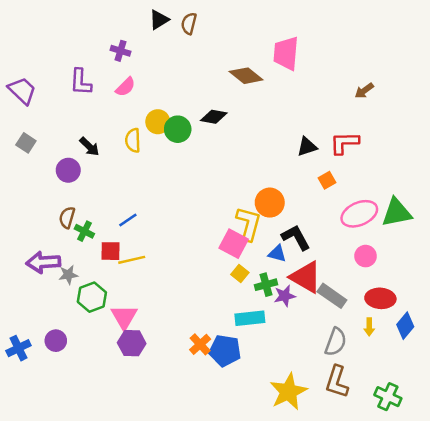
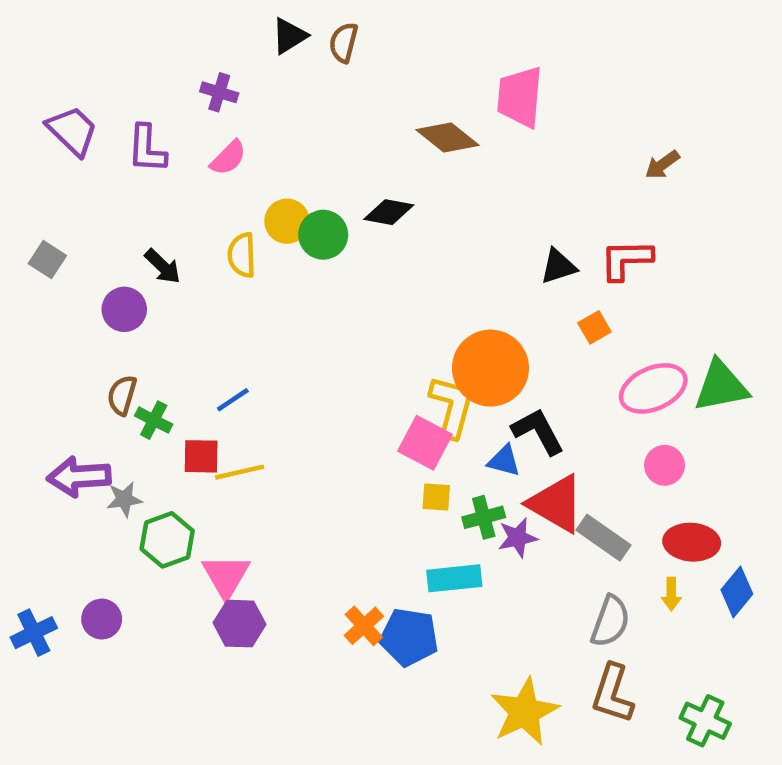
purple trapezoid: (22, 91) -> (72, 131), moved
orange circle: (270, 203) -> (490, 368), size x1.4
yellow square: (240, 273) -> (436, 497), turned -35

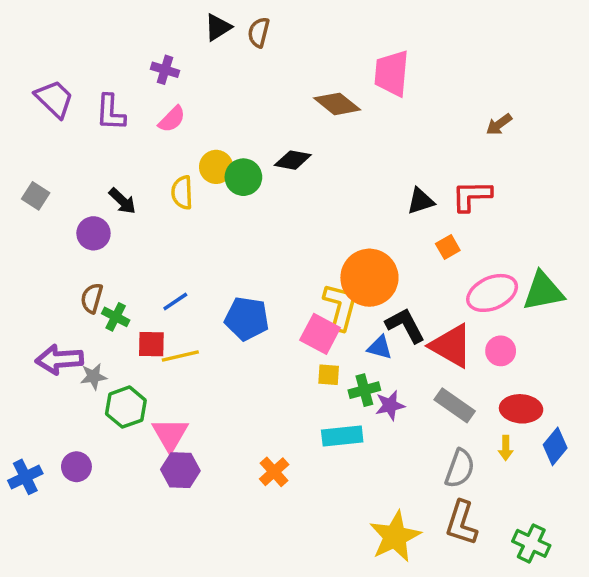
red triangle: (556, 504) -> (451, 346), moved
blue pentagon: (409, 637) -> (247, 319), moved

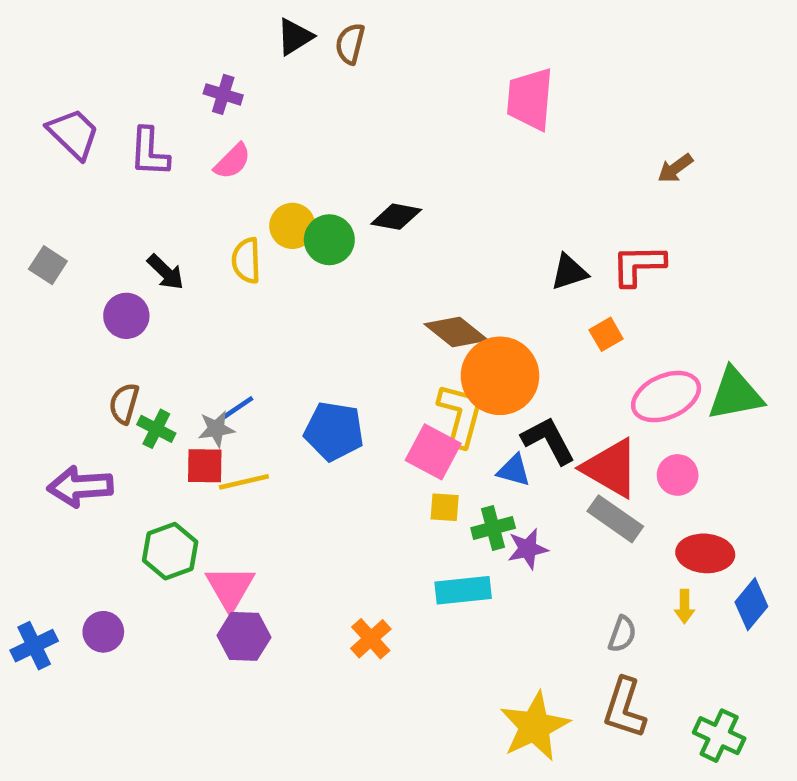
brown diamond: (337, 104) -> (456, 332), moved
gray star: (93, 376) -> (216, 429), moved
gray rectangle: (455, 405) -> (615, 519), moved
gray semicircle: (460, 468) -> (622, 634), size x0.7

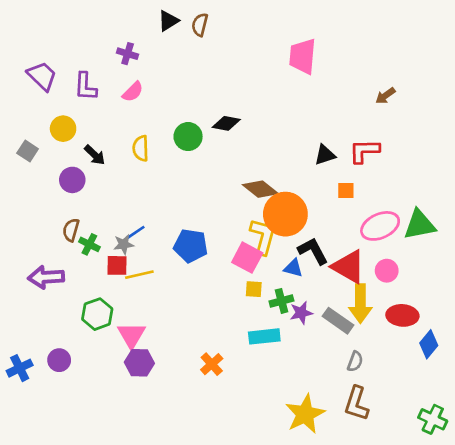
yellow circle: (292, 226) -> (63, 129), moved
orange square: (606, 334) -> (346, 190), turned 30
gray rectangle: (615, 519) -> (338, 321), moved
yellow arrow: (684, 606) -> (360, 304), moved, size x2.0
green cross: (719, 736) -> (433, 419), moved

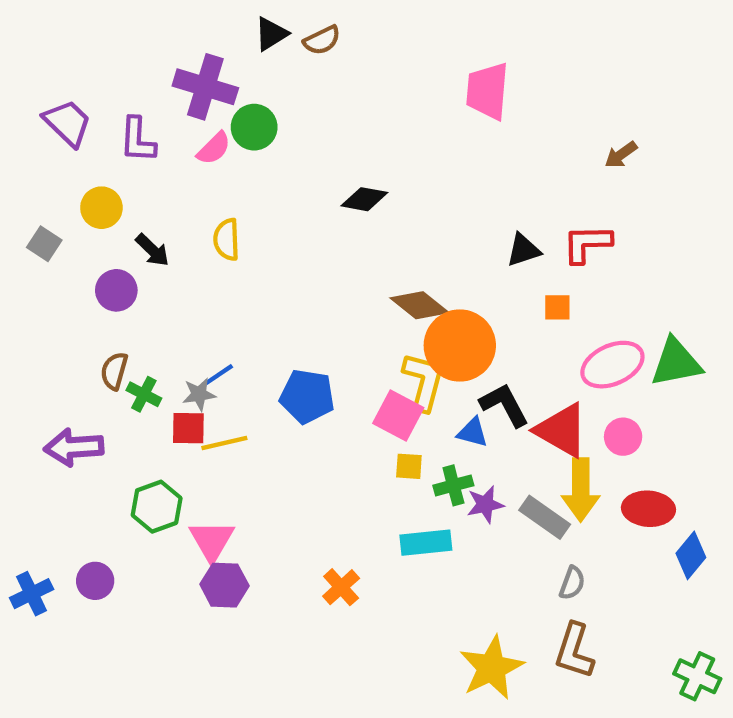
brown semicircle: (200, 25) -> (322, 40), turned -130
purple cross: (128, 54) -> (205, 87), size x1.8
green circle: (188, 137) -> (254, 127), moved

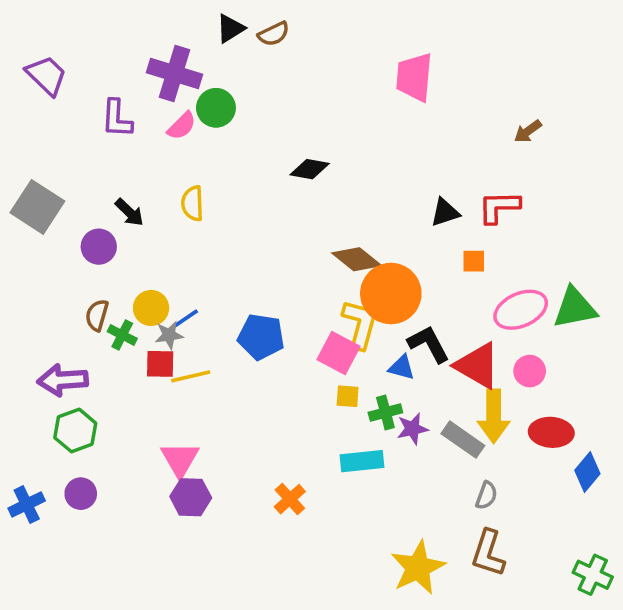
purple trapezoid: (68, 123) -> (46, 75), moved
yellow circle: (101, 208) -> (151, 308), moved
gray square: (44, 244) -> (37, 207), size x1.8
green hexagon: (157, 507) -> (75, 431), moved

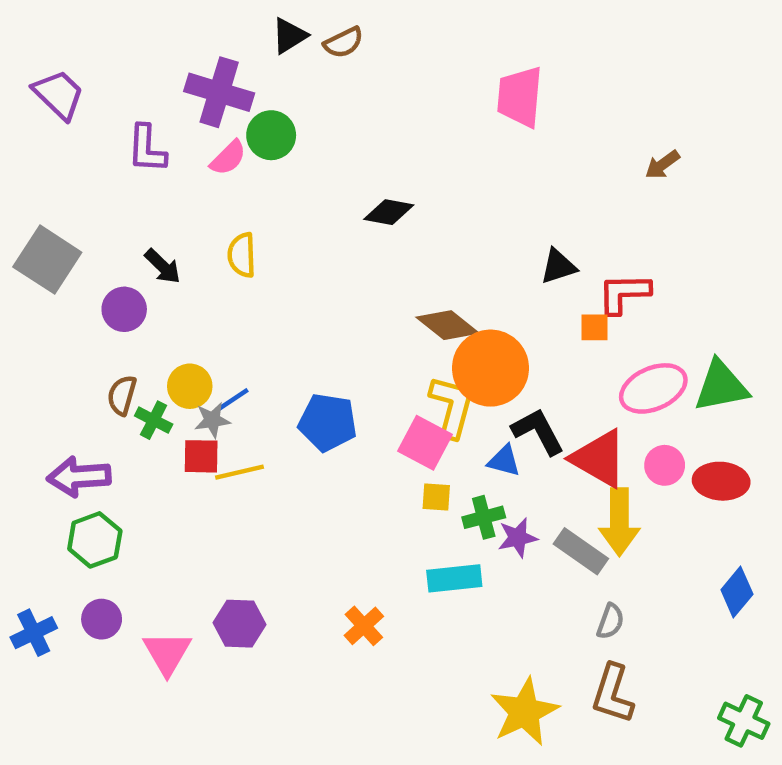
red L-shape: (499, 207) -> (624, 293), moved
red ellipse: (551, 432) -> (721, 481), moved
pink triangle: (180, 459) -> (167, 653), moved

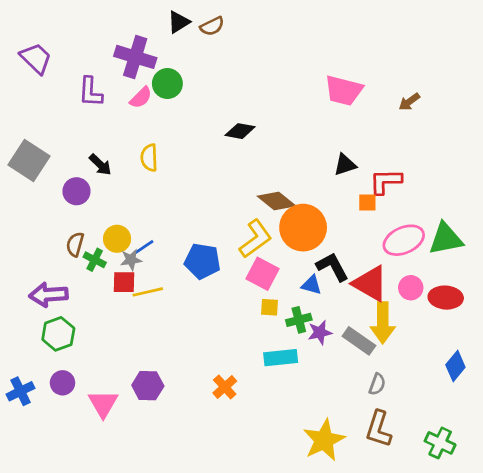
pink trapezoid: (520, 97) -> (344, 91), moved, turned -81
yellow L-shape: (452, 407) -> (255, 239), moved, turned 39
green cross: (744, 721) -> (440, 443), moved

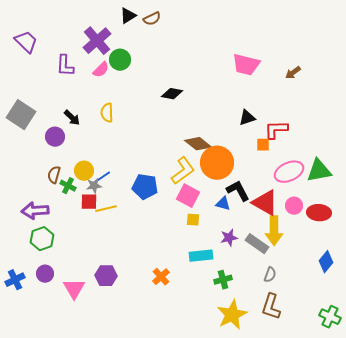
purple cross: (135, 57) -> (97, 41), turned 32
green cross: (299, 320) -> (223, 280), moved
green cross: (440, 443) -> (330, 317), moved

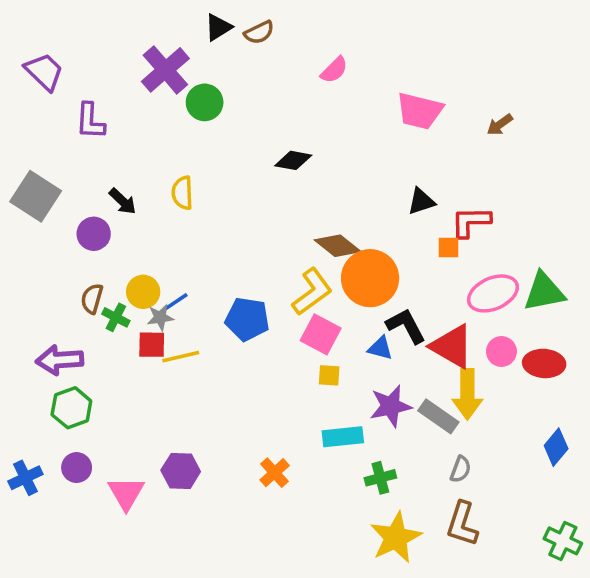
purple L-shape: (65, 66) -> (90, 121), moved
pink semicircle: (101, 70) -> (334, 70), moved
purple star: (229, 238) -> (391, 406), size x1.4

